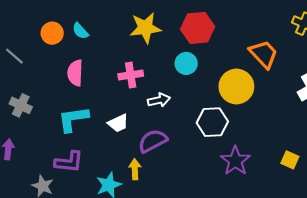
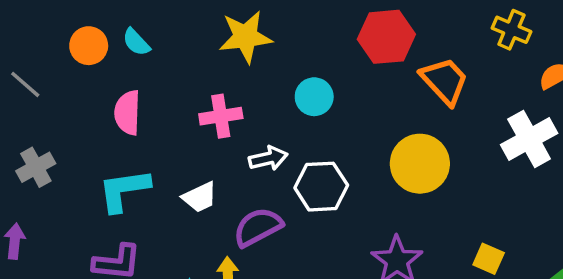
red hexagon: (198, 28) -> (386, 37), moved
yellow circle: (236, 87) -> (420, 164), moved
gray cross: (21, 105) -> (36, 167), turned 35
white hexagon: (212, 122) -> (321, 187), moved

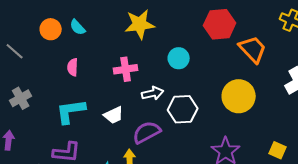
pink semicircle: (127, 113) -> (73, 67), size x0.7

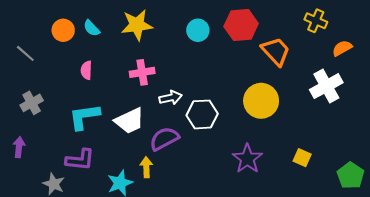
yellow star: (140, 24) -> (137, 25), moved
cyan circle: (179, 58) -> (198, 30), moved
white trapezoid: (114, 115) -> (129, 121), size x1.4

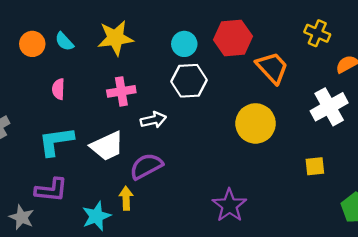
white hexagon: (202, 114) -> (189, 81), moved
yellow square: (302, 158) -> (315, 166), moved, turned -30
purple star: (247, 159) -> (229, 205), moved

